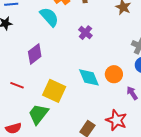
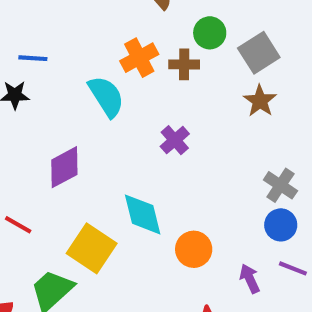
orange circle: (114, 74) -> (194, 249), moved
cyan diamond: (89, 77) -> (143, 214), moved

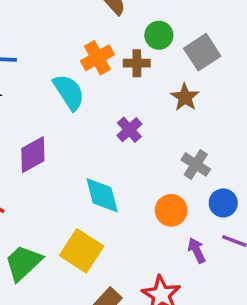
brown star: (260, 101) -> (185, 97), moved
gray cross: (280, 185) -> (196, 164), moved
yellow square: (92, 248) -> (82, 251), moved
orange circle: (194, 249) -> (171, 210), moved

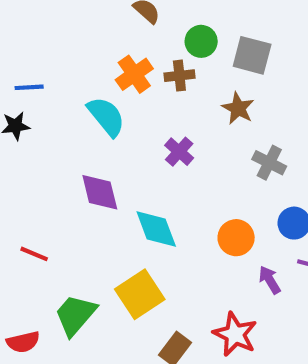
gray square: (202, 52) -> (252, 55), turned -36
purple diamond: (33, 155) -> (100, 192), moved, turned -69
gray cross: (196, 164) -> (269, 163), moved
yellow square: (82, 251) -> (140, 294), turned 30

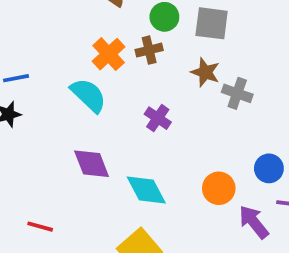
gray cross: (269, 163) -> (237, 93), moved
purple arrow: (270, 280) -> (254, 222), size x1.4

